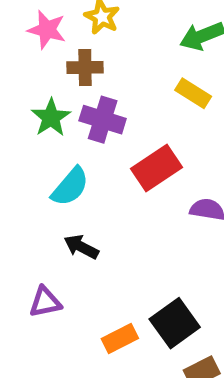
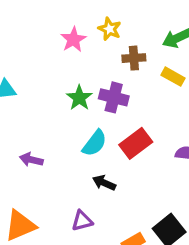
pink star: (47, 30) -> (73, 40), turned 30
brown cross: (85, 67) -> (134, 58), moved
red rectangle: (157, 168) -> (136, 143), moved

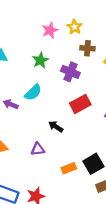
green star: (79, 98) -> (40, 60), moved
cyan semicircle: (95, 143) -> (33, 92), moved

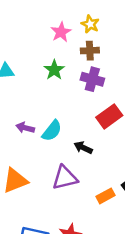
brown cross: (87, 48) -> (90, 51), moved
cyan semicircle: (33, 92) -> (52, 131), moved
purple triangle: (38, 149) -> (65, 178), size x1.5

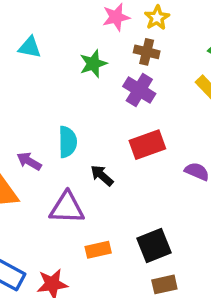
purple arrow: (25, 128) -> (29, 161), moved
cyan semicircle: (52, 131) -> (68, 142), turned -55
orange rectangle: (105, 196) -> (98, 250), moved

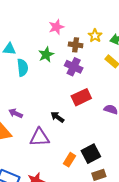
yellow star: (157, 18) -> (95, 36), moved
cyan semicircle: (68, 142) -> (23, 68), moved
orange rectangle: (98, 250) -> (70, 160), moved, turned -40

